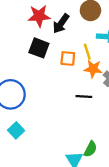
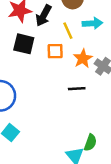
yellow line: (87, 52) -> (68, 31), moved
orange star: (93, 69) -> (83, 59), turned -30

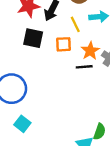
black line: (77, 89) -> (84, 67), moved

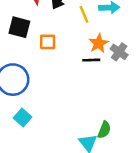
black square: (33, 38) -> (19, 27), moved
orange square: (63, 44) -> (48, 42), moved

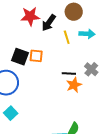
black square: (19, 27) -> (20, 57), moved
orange star: (99, 43) -> (74, 85), moved

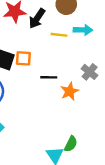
yellow line: (67, 37) -> (59, 35), turned -64
black line: (69, 74) -> (49, 77), moved

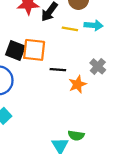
orange square: (23, 58) -> (34, 50), size x1.5
green semicircle: (71, 144) -> (76, 135), turned 70

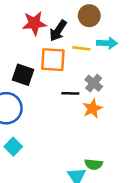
orange square: (34, 50) -> (53, 60), moved
gray cross: (98, 66) -> (94, 83), moved

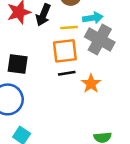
orange square: (53, 60) -> (65, 51), moved
gray cross: (94, 83) -> (100, 40), moved, size x1.6

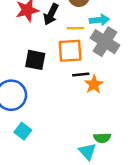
black square: (18, 64) -> (35, 60), moved
black line: (67, 73) -> (81, 74), moved

